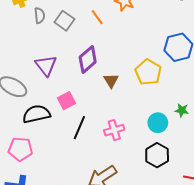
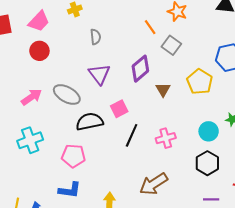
gray semicircle: (40, 15) -> (95, 37), moved
gray square: (64, 21) -> (171, 45), moved

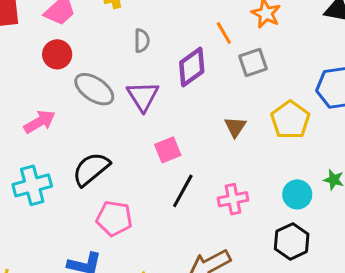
gray square: (171, 45) -> (253, 62), turned 30
purple diamond: (140, 69) -> (192, 67), moved
gray ellipse: (67, 95) -> (94, 89), moved
black semicircle: (90, 122) -> (91, 169), moved, turned -32
pink pentagon: (73, 156) -> (114, 218), moved

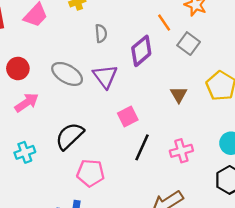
red circle: (57, 54) -> (18, 69), moved
gray square: (253, 62) -> (189, 44), turned -30
cyan cross: (32, 185) -> (25, 152), size x0.7

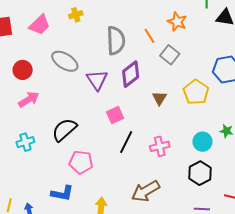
gray semicircle: (101, 33) -> (116, 41), moved, size x1.8
purple diamond: (141, 51) -> (131, 74), moved
gray ellipse: (67, 74) -> (65, 61), moved

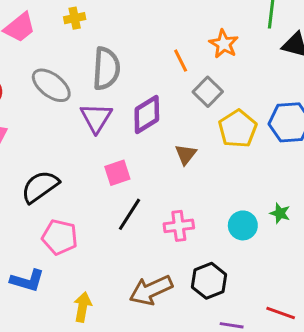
gray semicircle: (116, 41) -> (106, 69), moved
yellow pentagon: (196, 92) -> (238, 129), moved
black hexagon: (200, 173) -> (209, 281), moved

